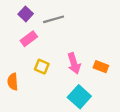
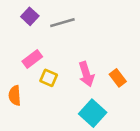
pink rectangle: (29, 39) -> (32, 59), moved
orange rectangle: (101, 67) -> (118, 78), turned 32

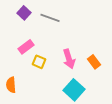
gray line: (62, 23) -> (50, 18), turned 36
orange semicircle: (15, 95) -> (11, 85), moved

